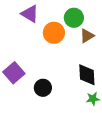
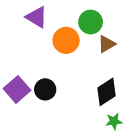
black diamond: (87, 75) -> (107, 92), turned 60
black circle: (43, 88) -> (45, 89), moved

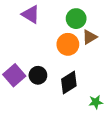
orange circle: (66, 40) -> (68, 44), moved
black diamond: (107, 92) -> (69, 82), moved

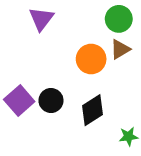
purple triangle: (31, 14) -> (41, 19), turned 36
green circle: (76, 19) -> (119, 19), moved

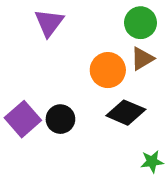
black diamond: (92, 110) -> (126, 113), moved, turned 56

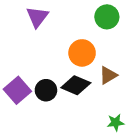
brown triangle: (142, 59) -> (108, 75), moved
black diamond: (126, 113) -> (76, 85), moved

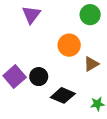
black diamond: (76, 85) -> (63, 95), moved

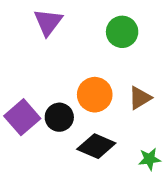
green circle: (90, 15) -> (122, 32), moved
orange circle: (69, 45) -> (95, 95), moved

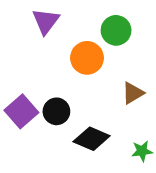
orange circle: (95, 95) -> (87, 58), moved

